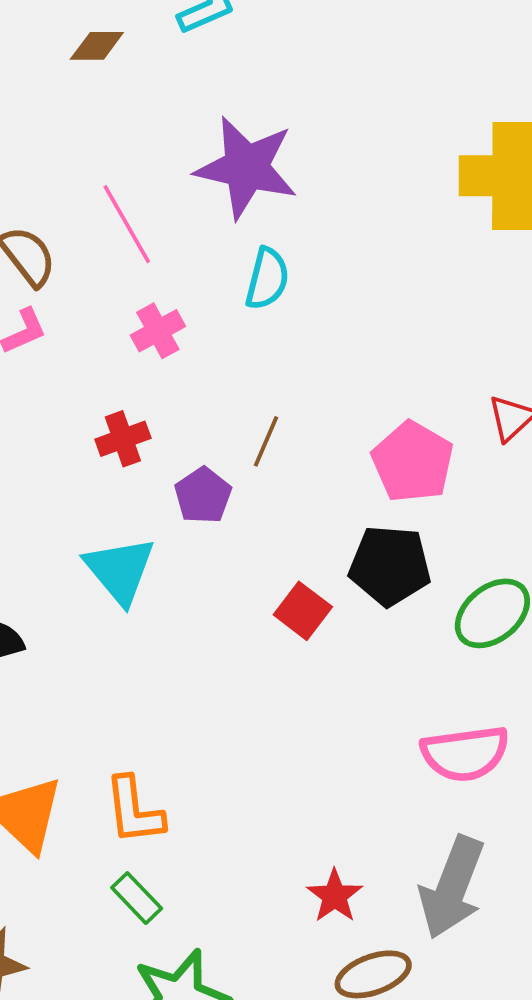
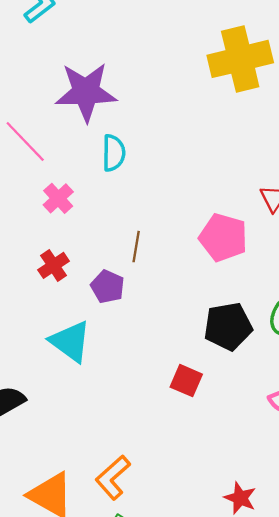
black pentagon: (390, 566) -> (228, 326), moved
red square: (303, 611) -> (186, 381), moved
orange L-shape: (134, 810) -> (113, 477), turned 69

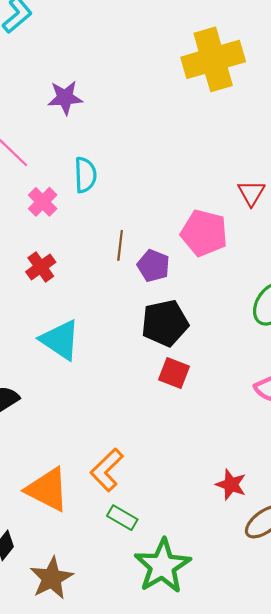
purple star: (86, 92) -> (65, 98), size x0.6
cyan semicircle: (114, 153) -> (85, 175), moved
purple pentagon: (108, 287) -> (153, 266), moved
black pentagon: (228, 326) -> (165, 323), moved

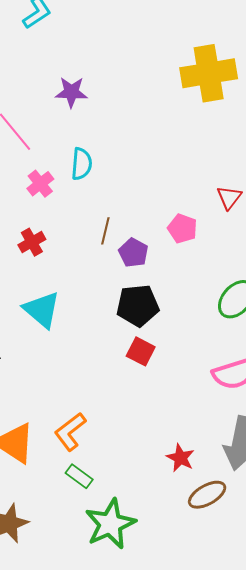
pink pentagon: (204, 233) -> (182, 229), size x0.7

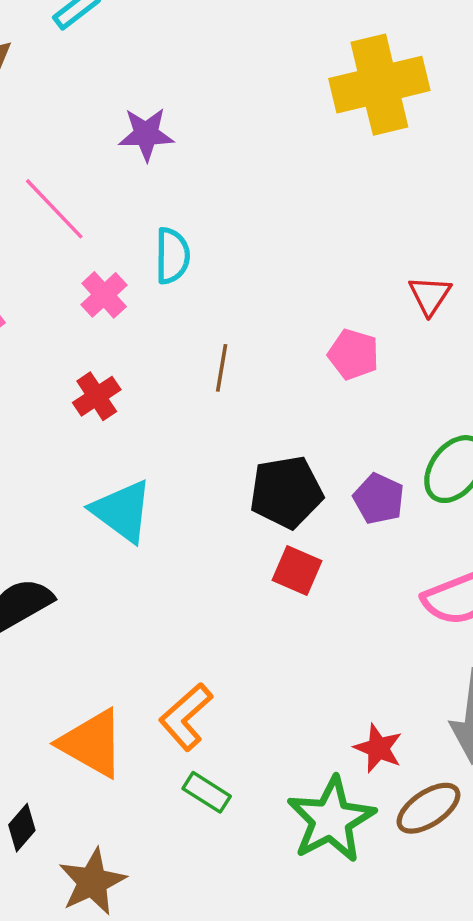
purple pentagon: (133, 253) -> (379, 499), moved
green star: (110, 524) -> (331, 819), moved

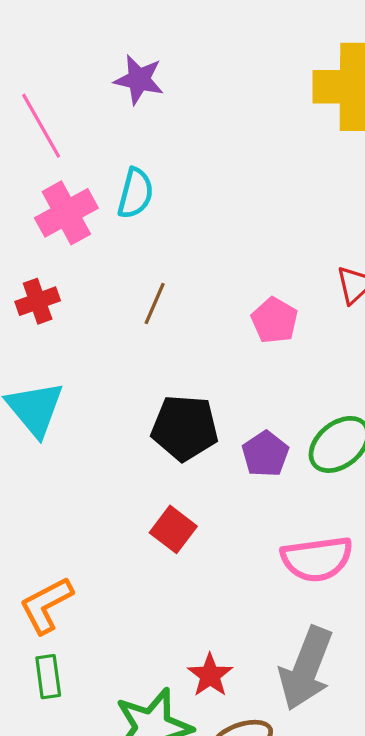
pink cross: (104, 295) -> (66, 213), size x1.4
red square: (297, 571) -> (173, 529), moved
green rectangle: (207, 792) -> (48, 677), turned 36

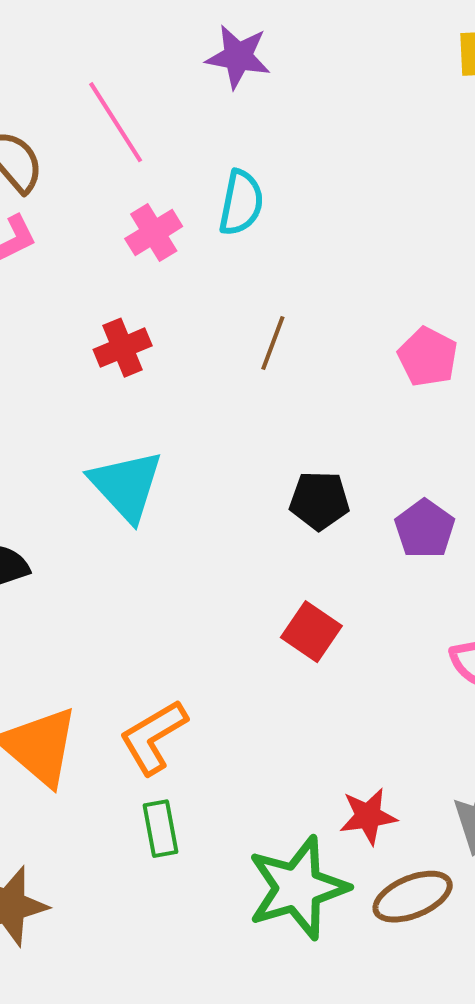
pink cross: (66, 213) -> (154, 233), size x0.7
black pentagon: (185, 428) -> (319, 501), size x0.7
red star: (210, 675) -> (368, 816), turned 30

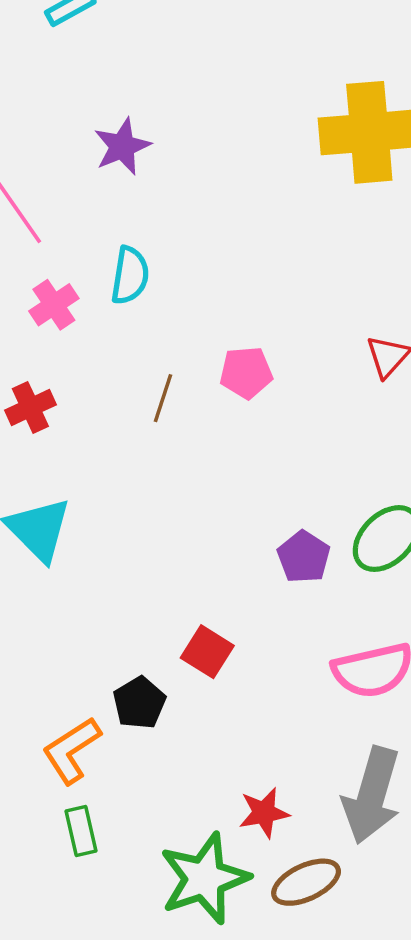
purple star: (238, 57) -> (122, 146), turned -30
pink pentagon: (428, 357) -> (246, 373), moved, turned -30
black pentagon: (319, 501) -> (139, 703), moved, turned -30

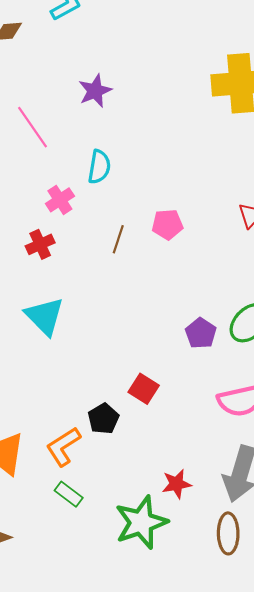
pink cross: (54, 305) -> (60, 200), moved
green rectangle: (81, 831) -> (69, 494), turned -40
brown ellipse: (306, 882) -> (228, 533), moved, turned -66

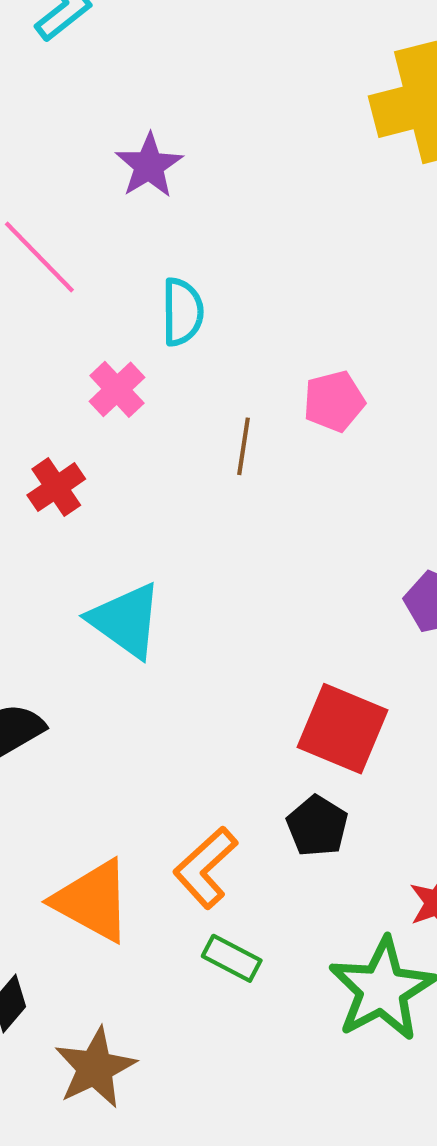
red cross: (40, 244) -> (56, 487), moved
red square: (144, 389) -> (342, 729), size x1.5
black pentagon: (103, 419) -> (317, 826), moved

